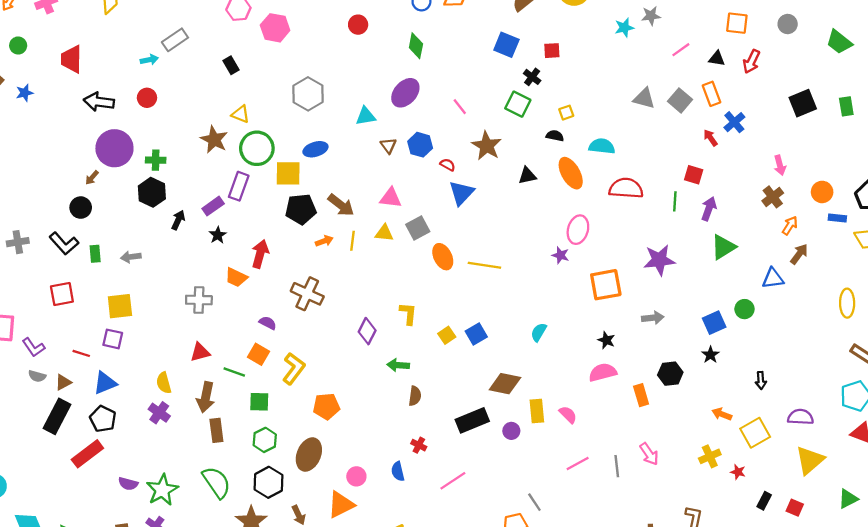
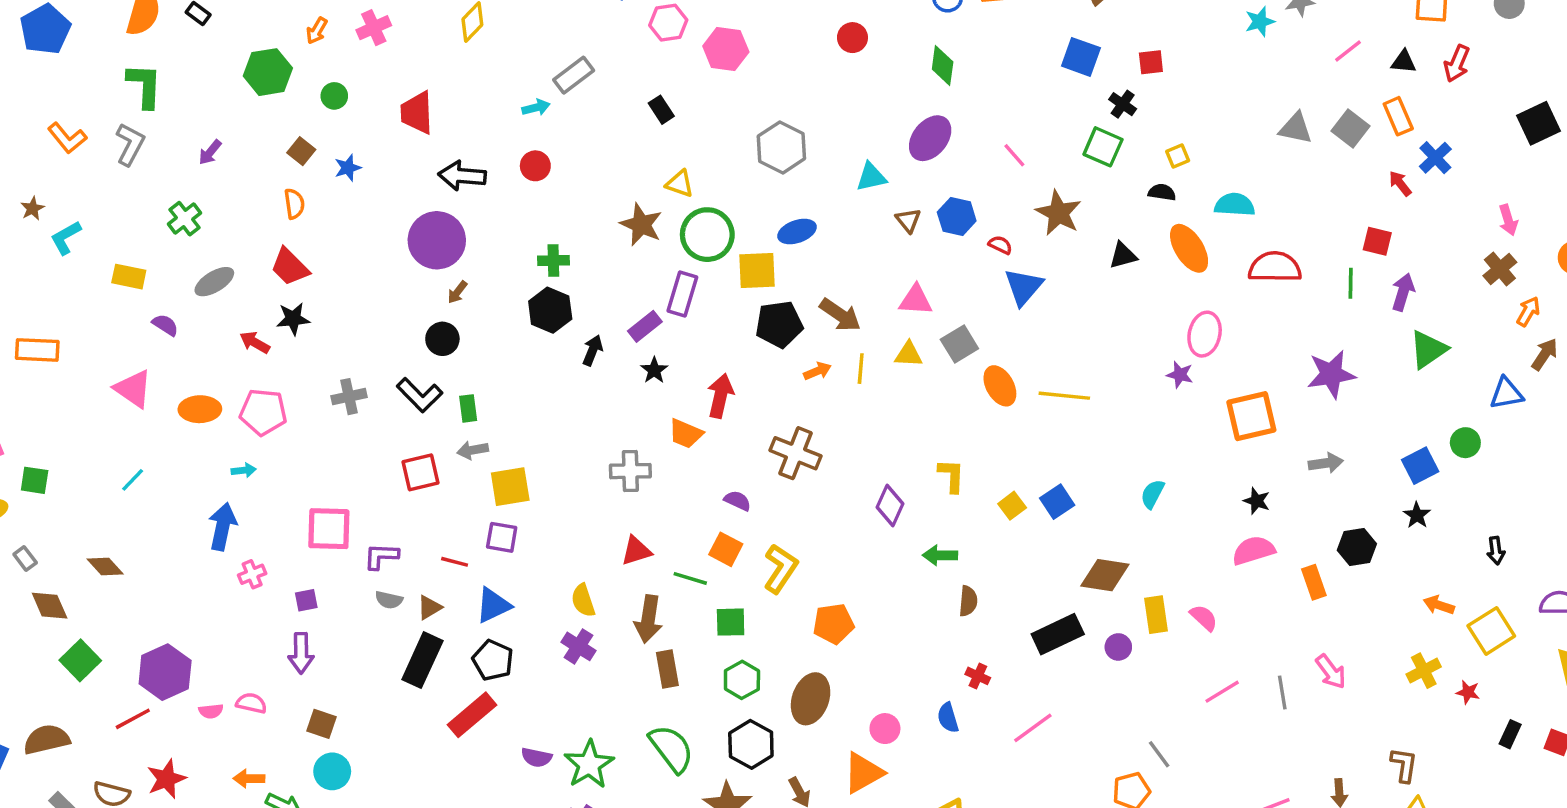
purple circle: (114, 148) -> (437, 240), moved
gray arrow: (131, 257) -> (473, 450), moved
purple L-shape: (34, 347) -> (381, 556), turned 130

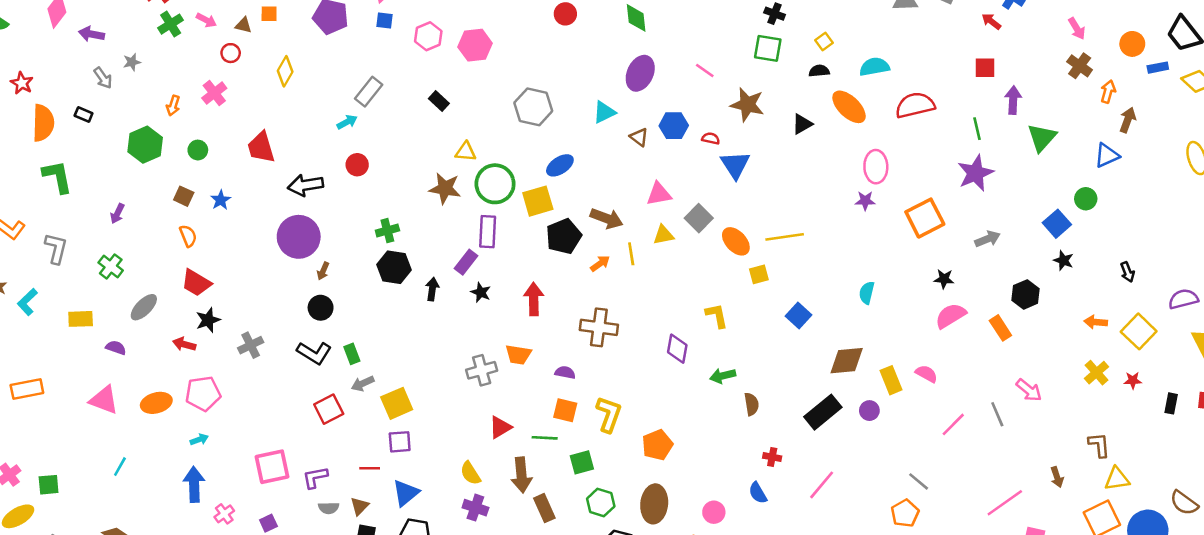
gray L-shape: (130, 144) -> (56, 248), moved
green line: (1351, 283) -> (977, 129), moved
gray cross: (349, 397) -> (251, 345), moved
orange trapezoid: (686, 434) -> (518, 355), moved
yellow square: (1012, 506) -> (759, 274), moved, turned 36

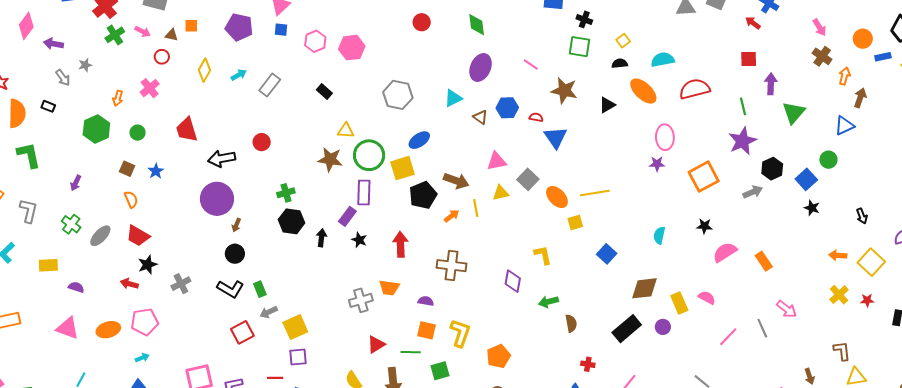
cyan arrow: (347, 122) -> (239, 75), moved
black star: (944, 279) -> (704, 226), moved
black hexagon: (1025, 294) -> (772, 169), moved
gray ellipse: (144, 307) -> (100, 236), moved

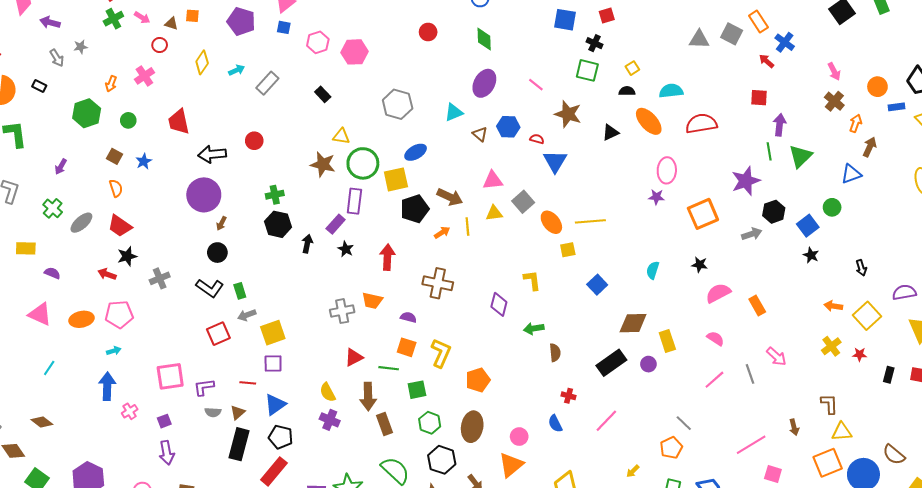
green line: (743, 106) -> (769, 151), moved
pink semicircle: (707, 298) -> (715, 338), moved

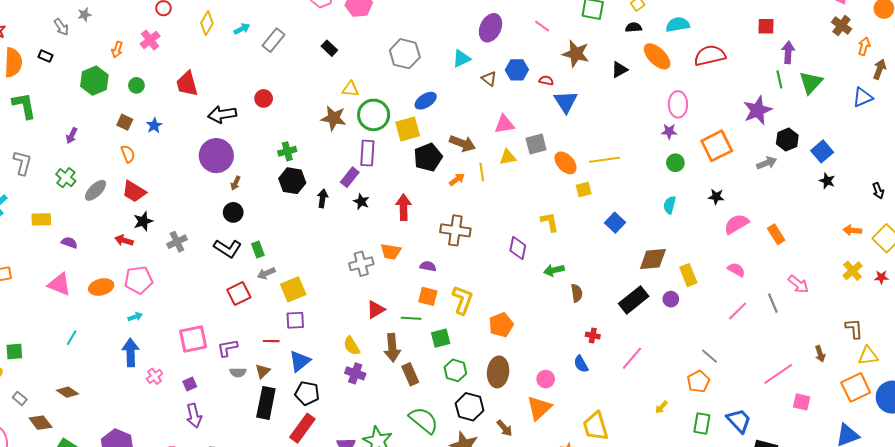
gray square: (523, 202) -> (536, 144), turned 30
green circle: (832, 207) -> (675, 163), moved

